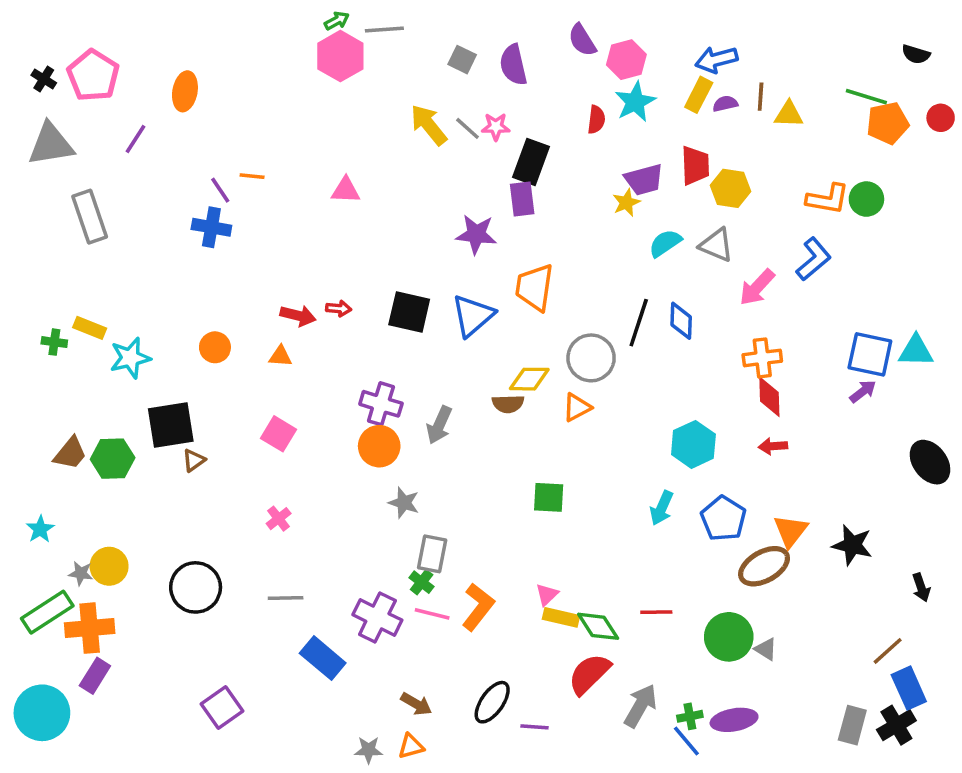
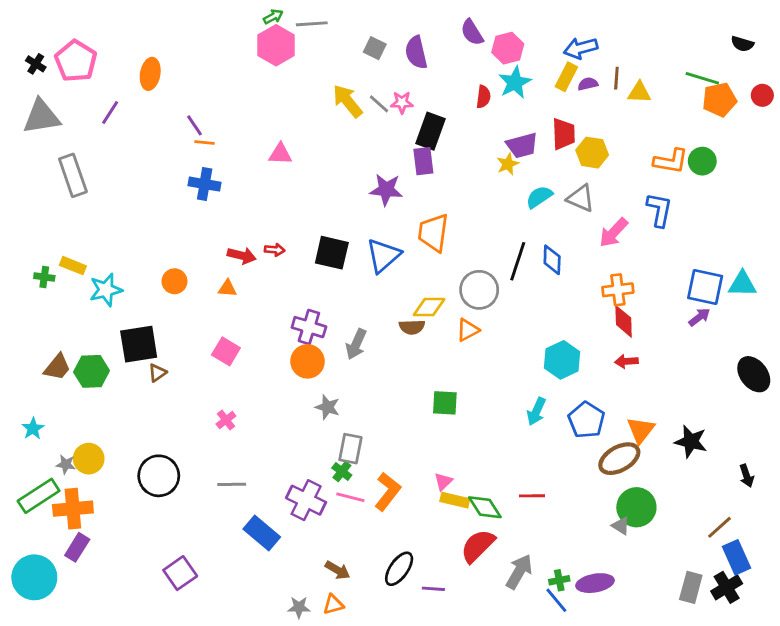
purple line: (220, 190) -> (195, 125), moved
blue cross: (211, 227) -> (205, 184), moved
blue L-shape: (813, 259) -> (659, 210), turned -39
green circle: (729, 637) -> (636, 507), moved

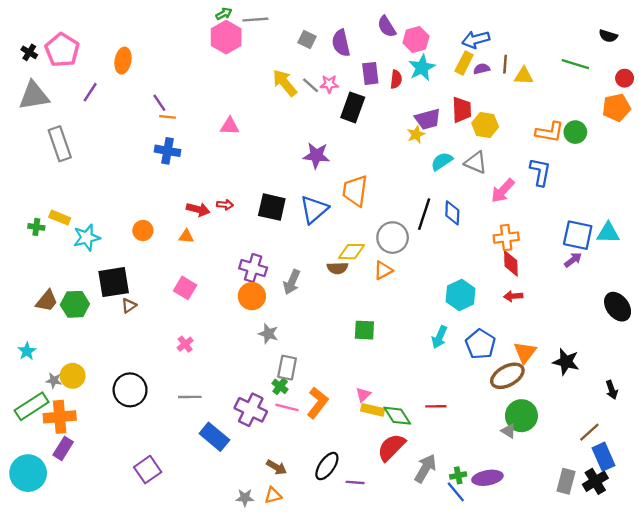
orange pentagon: (719, 100) -> (616, 107), moved
purple rectangle: (423, 161) -> (370, 73), moved

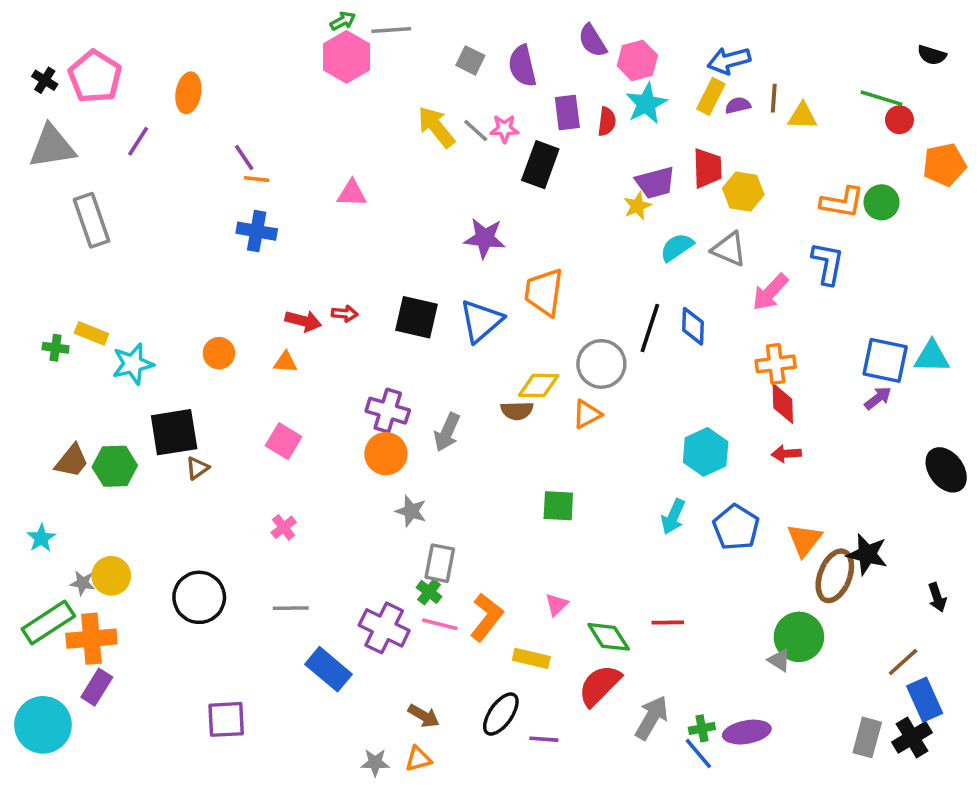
red circle: (625, 78) -> (899, 120), moved
brown ellipse: (507, 376) -> (835, 576), moved, turned -40
yellow rectangle: (373, 410) -> (531, 658), moved
purple square: (148, 470) -> (226, 719), turned 32

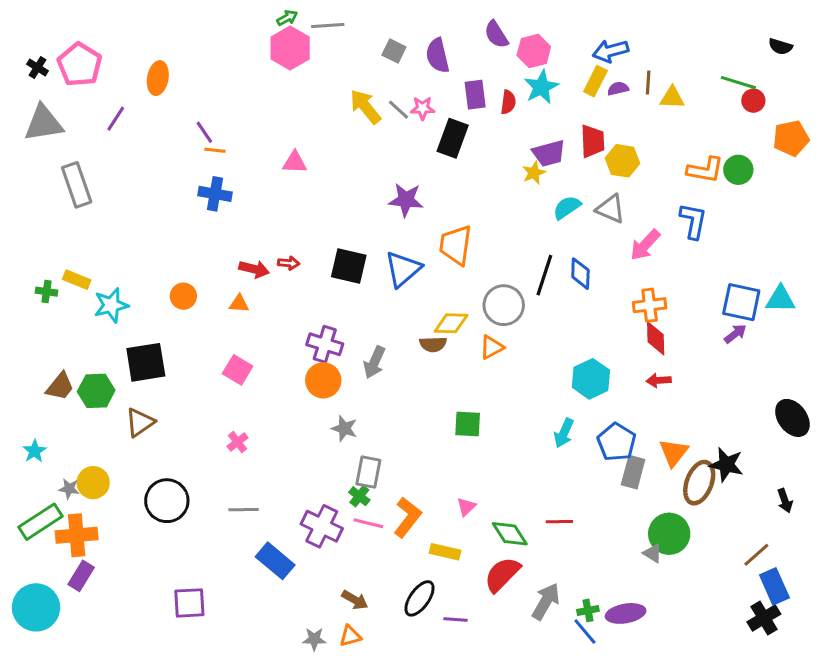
brown triangle: (197, 468) -> (140, 422), moved, size x1.5
black ellipse: (946, 470) -> (792, 418), moved
gray rectangle: (867, 737) -> (633, 472), moved

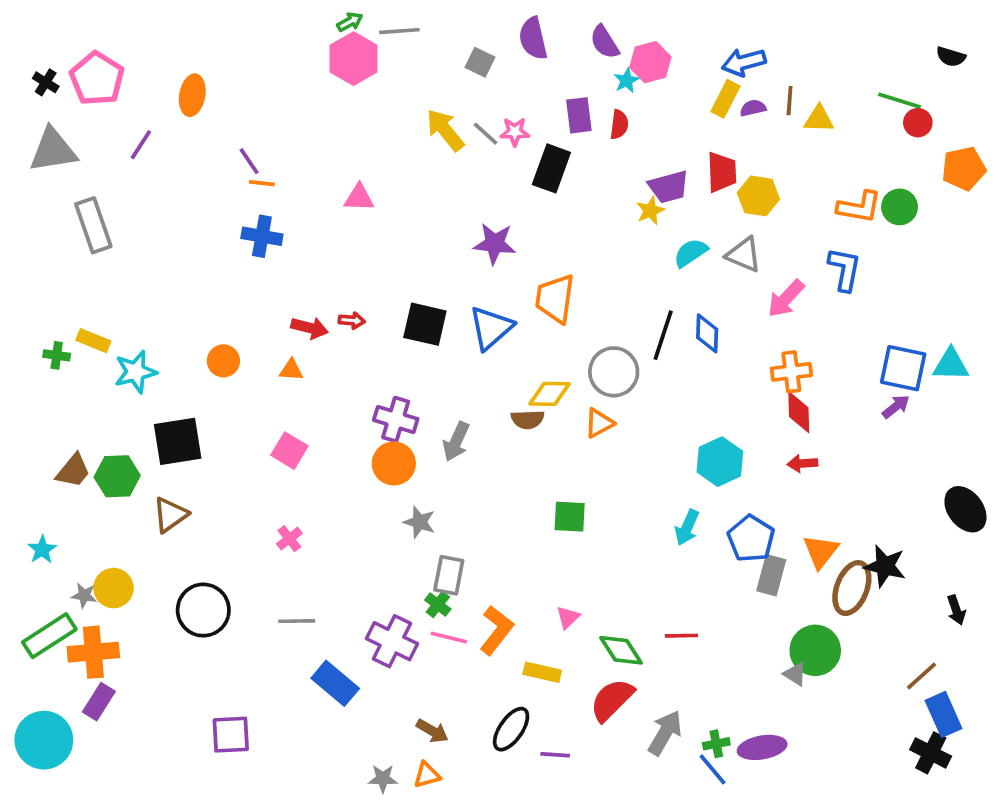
purple semicircle: (438, 56) -> (533, 38), moved
cyan star: (541, 87) -> (627, 81), moved, size x0.6
black cross: (764, 618) -> (931, 753), turned -32

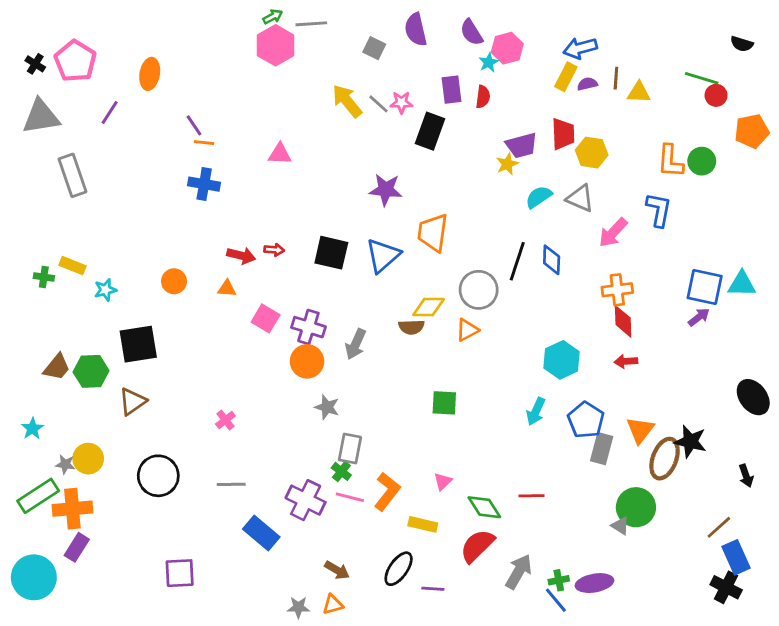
orange L-shape: (859, 207) -> (670, 161), turned 84
cyan star: (135, 372) -> (105, 290), size x0.7
pink square: (289, 451) -> (266, 318), moved

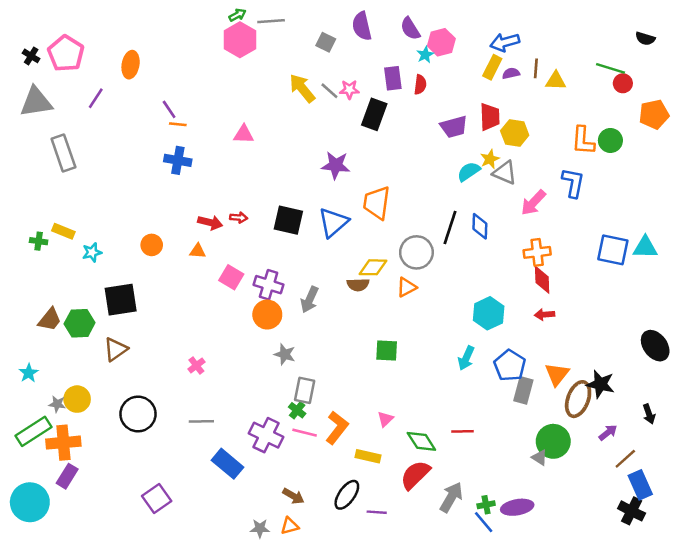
yellow star: (507, 164) -> (490, 159), moved
purple arrow: (699, 317) -> (608, 433), moved
purple square: (180, 573) -> (157, 499), turned -32

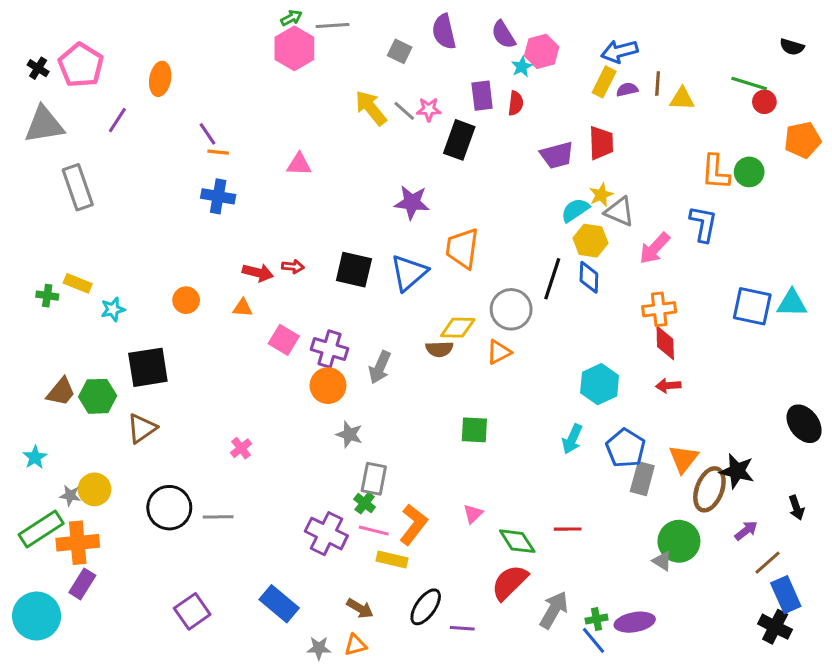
yellow hexagon: (515, 133) -> (590, 241), moved
gray line: (201, 421) -> (218, 517), moved
yellow rectangle: (368, 456) -> (392, 560), moved
blue rectangle: (228, 464) -> (279, 604), moved

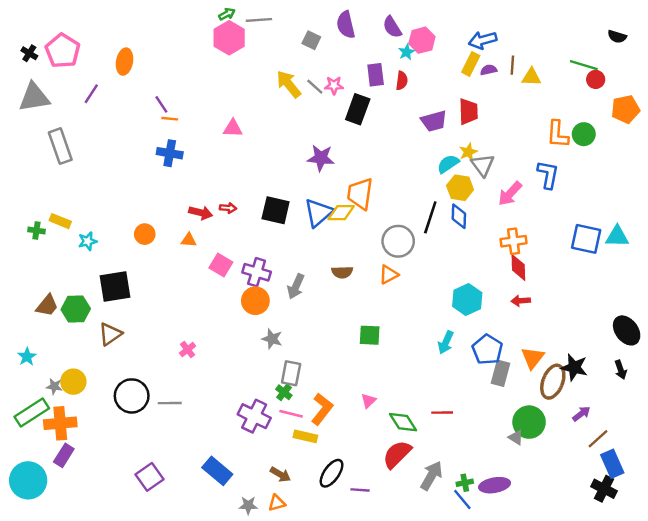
gray triangle: (619, 212) -> (483, 165), turned 30
yellow diamond: (458, 328) -> (341, 213), moved
black arrow: (796, 508) -> (621, 370), moved

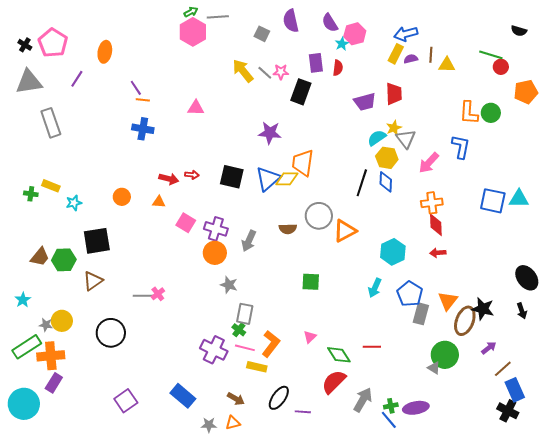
gray circle: (398, 241) -> (319, 216), moved
orange triangle: (389, 275) -> (345, 231), moved, size x1.4
gray line: (170, 403) -> (143, 296), moved

